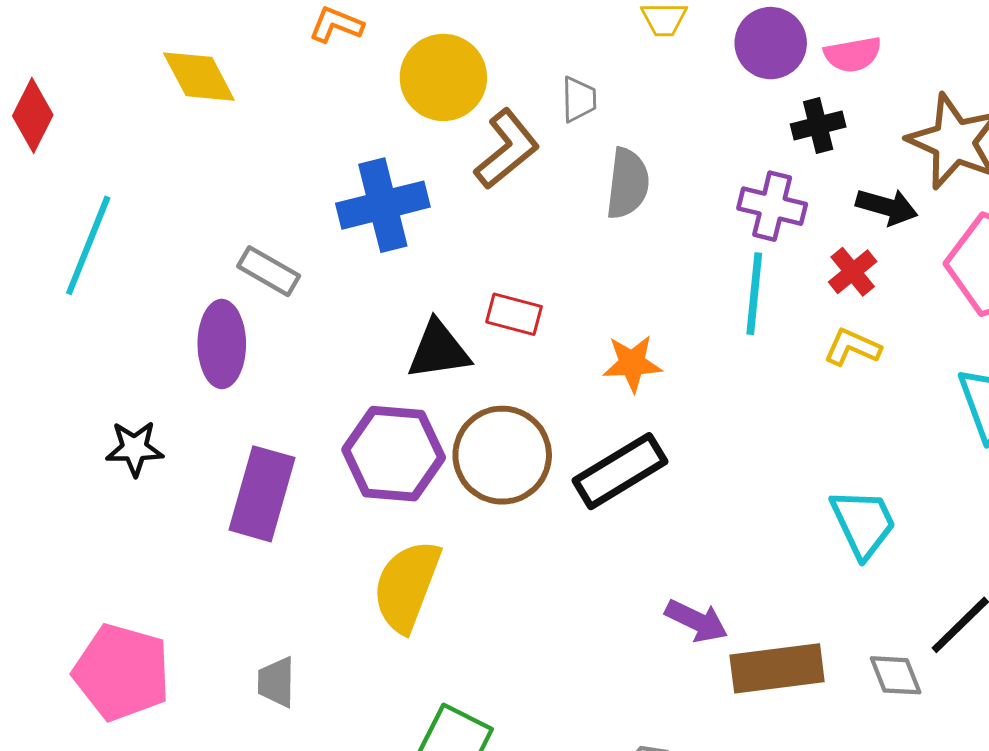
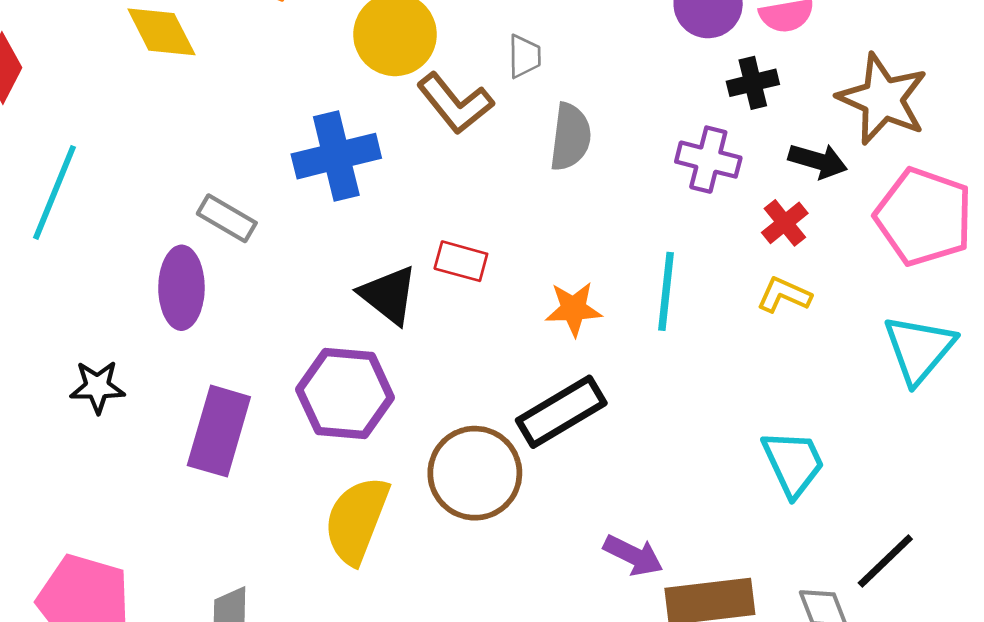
brown L-shape: (507, 149) -> (455, 103), turned 90
cyan line: (754, 294) -> (666, 291), moved
black triangle: (439, 350) -> (389, 295), turned 46
brown circle: (502, 455) -> (475, 473), moved

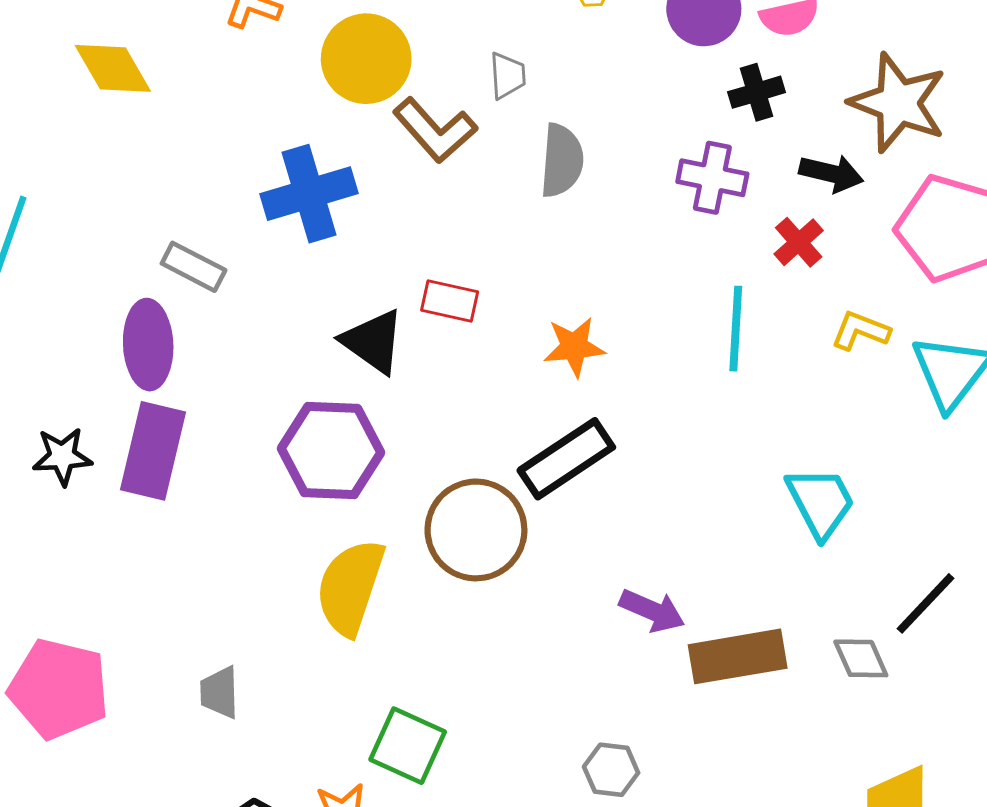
cyan line: (666, 291) -> (736, 329), moved
yellow L-shape: (784, 295) -> (860, 331), moved
purple rectangle: (219, 431) -> (153, 451), moved

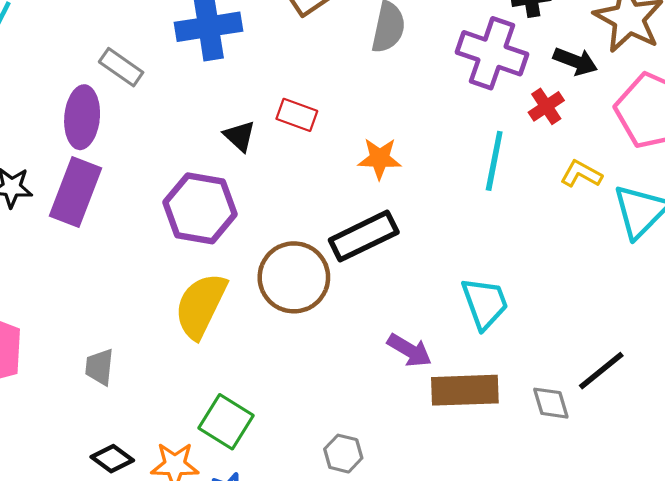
purple cross: (712, 178) -> (492, 53), size x1.4
black triangle: (373, 341) -> (240, 136), size x0.7
cyan trapezoid: (821, 502) -> (485, 303), moved
gray hexagon: (611, 770) -> (343, 454), moved

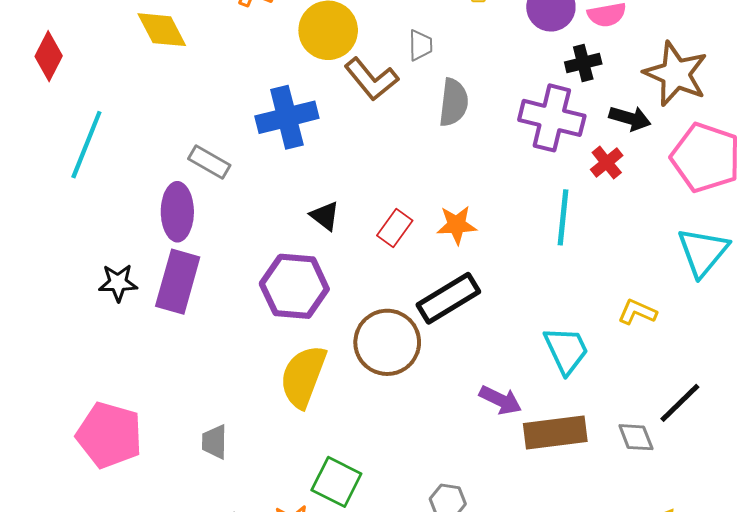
red rectangle: (297, 115) -> (395, 228), moved, turned -69
yellow L-shape: (581, 174) -> (637, 312), moved

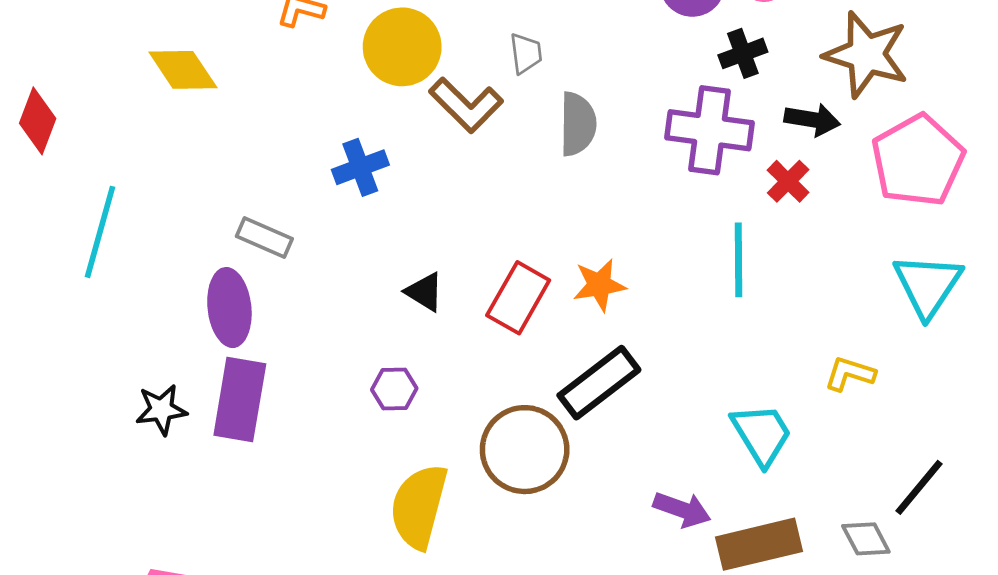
blue cross: (287, 117) -> (360, 167), size x0.7
pink pentagon: (706, 158) -> (918, 160), turned 30
red rectangle: (395, 228) -> (518, 298), size x1.4
purple hexagon: (294, 286) -> (394, 389), size x0.5

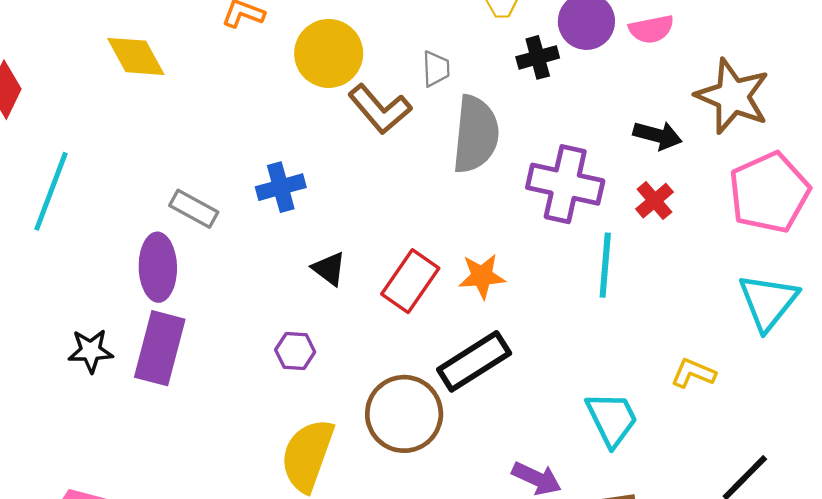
black cross: (743, 53) -> (538, 57), moved
black arrow: (812, 120) -> (658, 135), moved
gray semicircle: (578, 124) -> (476, 134), size x1.4
purple cross: (709, 130) -> (565, 184), moved
blue cross: (360, 167) -> (281, 187), moved

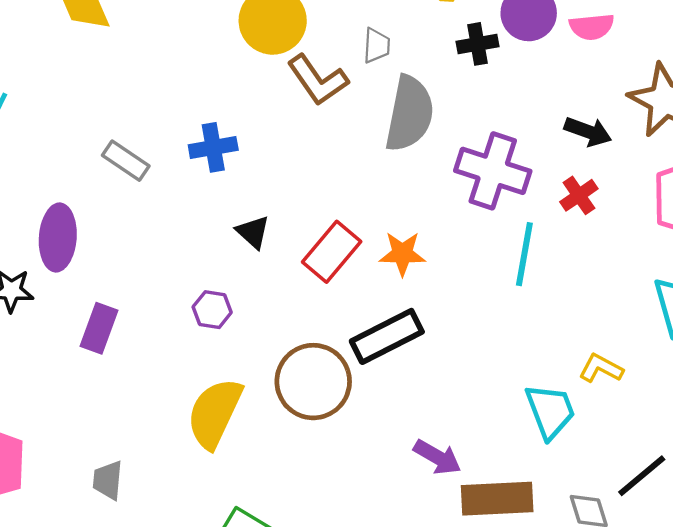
purple ellipse: (158, 267) -> (58, 237), moved
purple rectangle: (160, 348) -> (99, 328), moved, size x0.7
cyan trapezoid: (612, 419) -> (550, 411), moved

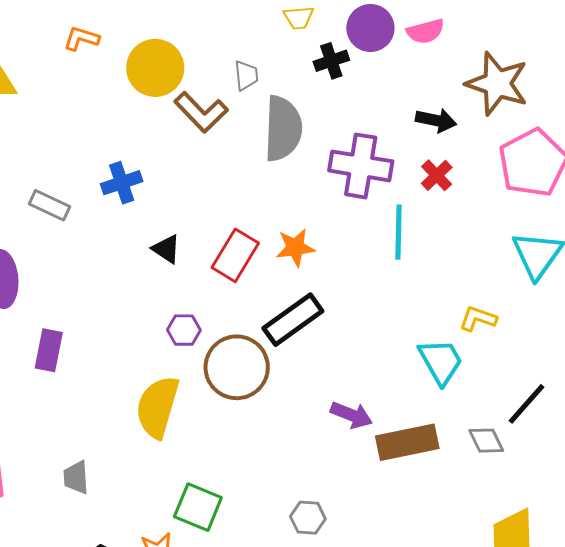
purple hexagon: (212, 310) -> (184, 330), moved

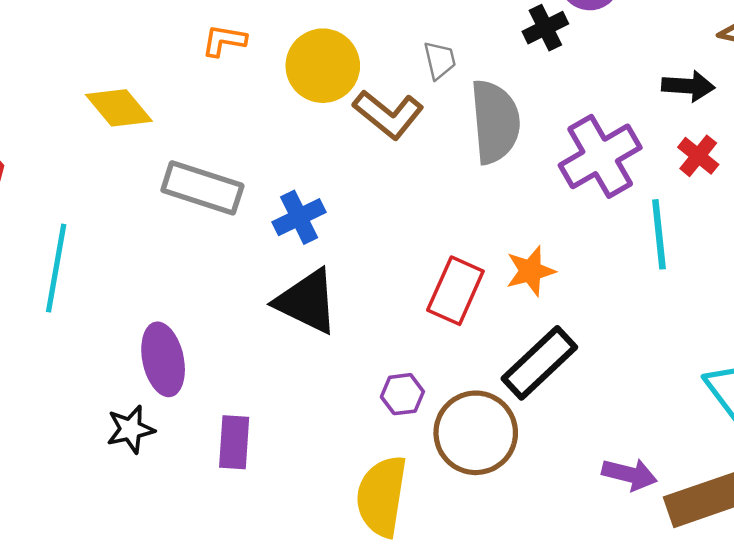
purple cross: (361, 166) -> (600, 156), turned -32
gray rectangle: (50, 205) -> (202, 188), moved, size x1.5
black triangle: (166, 249) -> (307, 301), moved, size x1.8

